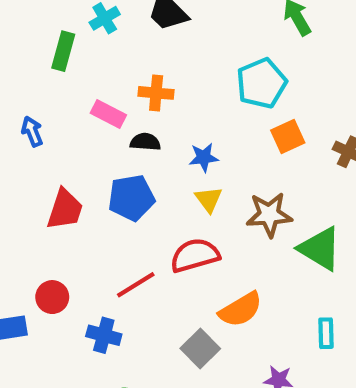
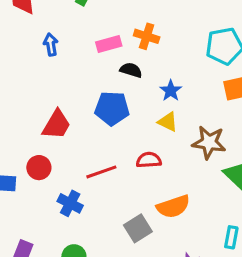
pink rectangle: (108, 114) -> (109, 44), turned -55
blue star: (204, 157) -> (171, 91), turned 30
yellow triangle: (209, 199) -> (168, 122), turned -40
red trapezoid: (65, 209) -> (57, 125), moved
red semicircle: (195, 255) -> (149, 160), size x0.7

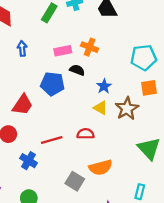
blue pentagon: (112, 108) -> (52, 84), moved
brown star: (209, 142) -> (127, 109), moved, turned 30
gray square: (138, 228) -> (75, 181), turned -30

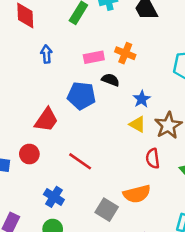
red semicircle: (86, 134) -> (153, 158), moved, turned -98
red line: (52, 140) -> (80, 161), turned 50
blue cross: (29, 161) -> (54, 197), moved

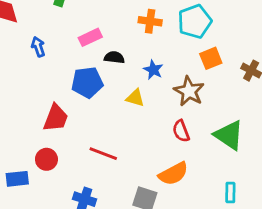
orange cross: (125, 53) -> (150, 21), moved
yellow triangle: (137, 124) -> (135, 98), moved

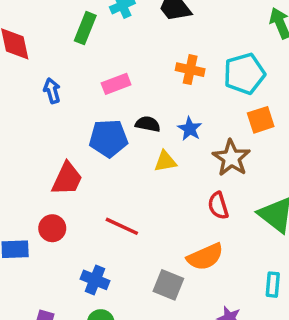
black semicircle: (114, 57) -> (148, 124), moved
yellow triangle: (135, 98) -> (165, 161), turned -30

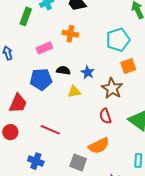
orange cross: (190, 70) -> (70, 34), moved

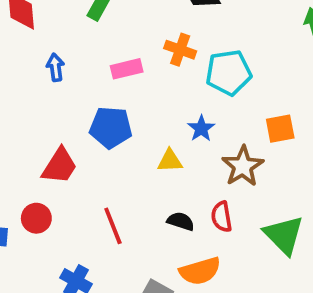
cyan pentagon: (118, 40) -> (229, 73), moved
black semicircle: (63, 70) -> (181, 221), moved
red line: (50, 130) -> (113, 226), turned 36

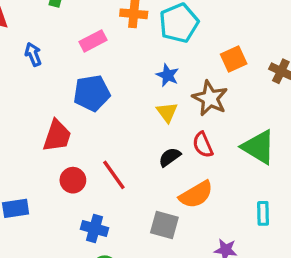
yellow triangle: (170, 161) -> (167, 112), moved, turned -50
red circle: (36, 218) -> (73, 180), moved
black semicircle: (181, 221) -> (170, 157), turned -40

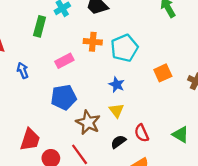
brown star: (210, 98) -> (88, 122), moved
red trapezoid: (57, 136) -> (30, 140), moved
green triangle: (259, 147) -> (181, 134), size x0.7

